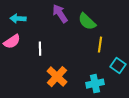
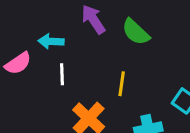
cyan arrow: (18, 19) -> (51, 41), moved
yellow line: (100, 45) -> (122, 84), moved

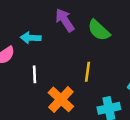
white line: (62, 74) -> (35, 74), moved

